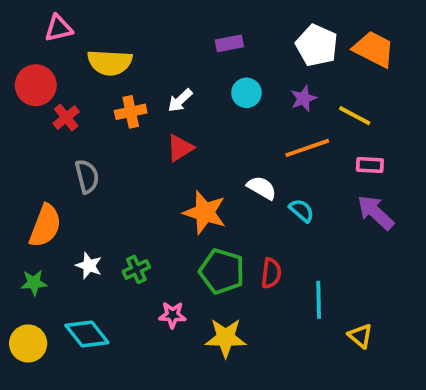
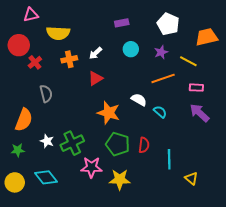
orange trapezoid: (374, 49) -> (207, 37), moved, turned -40
green cross: (136, 269) -> (72, 143), size x1.6
pink star: (172, 315) -> (91, 167), size x1.5

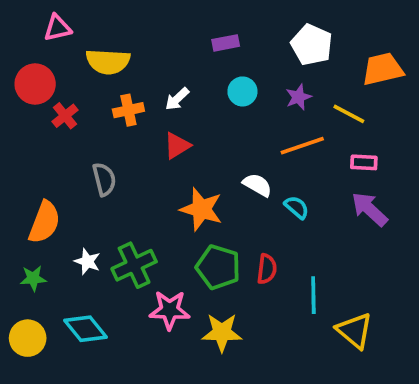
gray semicircle: (46, 94) -> (104, 179), moved
yellow triangle: (191, 178) -> (355, 331), size x1.5

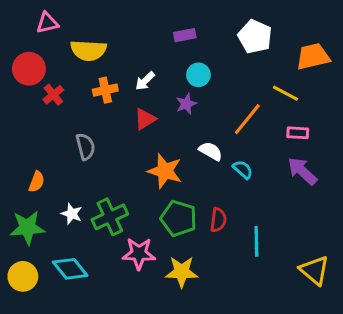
purple star: (299, 97) -> (186, 104), moved
orange line: (302, 146) -> (247, 119), turned -32
orange semicircle: (44, 222) -> (37, 182), size x0.6
green star: (33, 278) -> (27, 228), size x1.6
yellow triangle: (355, 331) -> (314, 270), moved

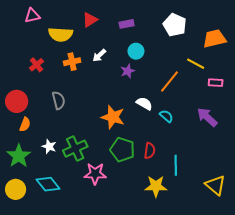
red circle: (29, 69) -> (17, 101), moved
red triangle: (145, 119) -> (90, 20), moved
pink rectangle: (298, 133) -> (216, 83), moved
green star: (27, 228) -> (19, 156), turned -30
yellow star: (182, 272) -> (156, 186), moved

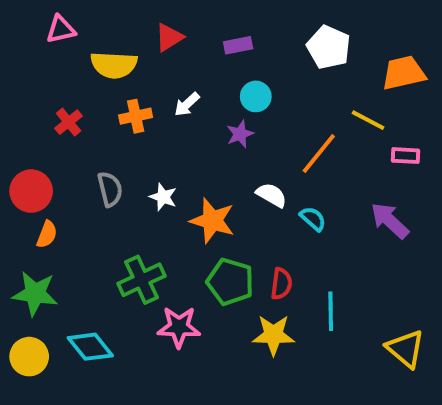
white star: (49, 146) -> (163, 197), moved
green star: (19, 156) -> (35, 294), turned -30
yellow star: (156, 186) -> (273, 335), moved

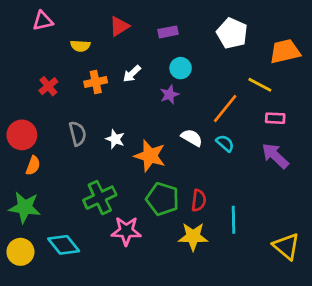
yellow semicircle: (114, 65) -> (80, 46), size x0.6
pink rectangle: (406, 156) -> (275, 118), moved
cyan semicircle: (313, 219) -> (225, 143), moved

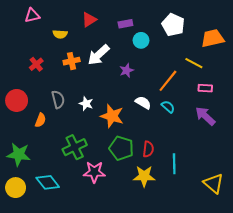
cyan circle: (181, 68) -> (141, 40), moved
white arrow: (132, 74) -> (99, 55), size x1.6
orange semicircle: (33, 166) -> (40, 120), moved

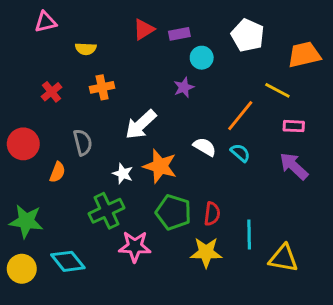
red triangle: (89, 20) -> (144, 29), moved
white arrow: (99, 55) -> (141, 125), moved
purple star: (126, 70) -> (184, 87), moved
white star: (86, 104) -> (123, 174), moved
yellow triangle: (214, 183) -> (283, 258), moved, turned -30

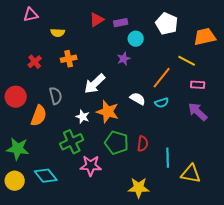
cyan semicircle: (240, 153) -> (162, 103), turned 120
orange semicircle: (57, 172) -> (39, 116), size x1.5
yellow star: (206, 252) -> (139, 188), moved

